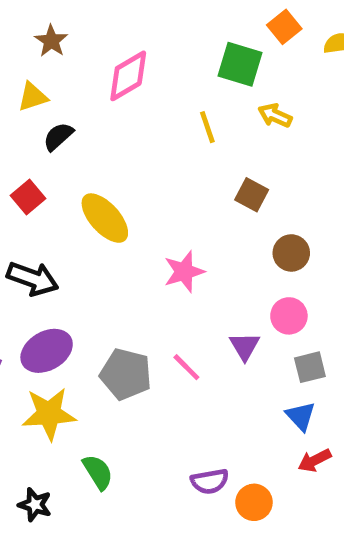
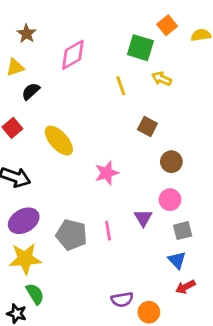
pink line: (186, 367) -> (108, 231), turned 36
green semicircle: (98, 472) -> (35, 294), moved

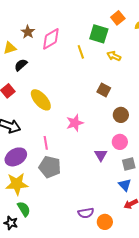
brown star: (26, 34) -> (28, 32), moved
yellow line: (121, 86) -> (81, 52), moved
pink line: (108, 231) -> (46, 143), moved

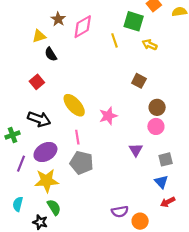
black semicircle: (21, 65) -> (51, 54), turned -80
yellow ellipse: (41, 100) -> (74, 105), moved
pink circle: (120, 142) -> (156, 126), moved

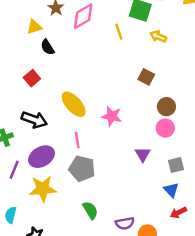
pink star: (108, 116) -> (112, 116), turned 30
green semicircle: (54, 207) -> (90, 210), moved

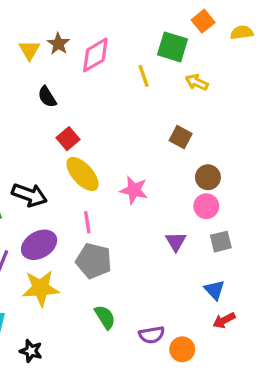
yellow triangle: (34, 27) -> (29, 50), moved, turned -42
red square: (32, 78) -> (68, 139), moved
gray square: (176, 165) -> (221, 242), moved

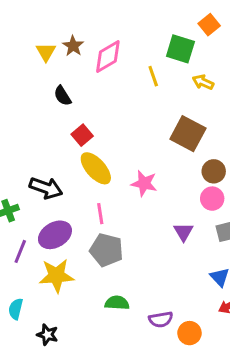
brown square: (181, 137) -> (188, 134), size x1.6
green semicircle: (105, 317) -> (117, 303), turned -55

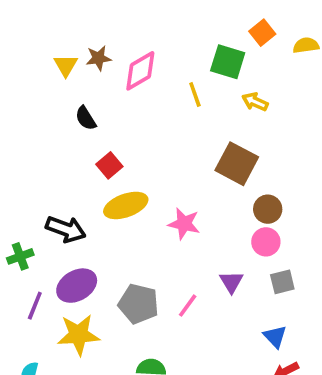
brown star: (73, 46) -> (98, 58), turned 30
yellow ellipse: (96, 168) -> (126, 205), turned -68
pink line: (100, 214) -> (188, 306), moved, turned 45

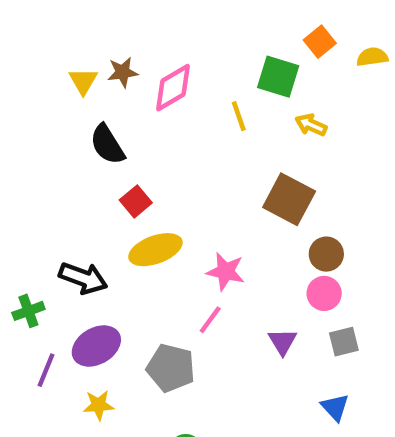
black semicircle: (86, 118) -> (107, 145), size x1.4
pink line: (188, 306) -> (210, 320), moved
yellow star: (78, 335) -> (99, 405), size x0.6

